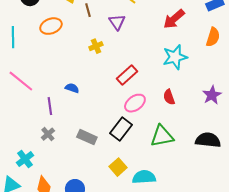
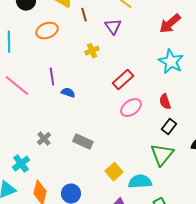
cyan star: (175, 57) -> (171, 62), turned -30
purple line: (50, 106) -> (52, 77), moved
black rectangle: (121, 129) -> (169, 127), moved, size x0.7
green triangle: (162, 136) -> (162, 155), moved, turned -40

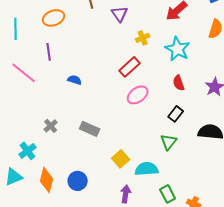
yellow cross: (92, 51) -> (143, 38), moved
purple line: (52, 77) -> (49, 52), moved
red semicircle: (165, 102) -> (179, 83), moved
green triangle: (162, 155) -> (169, 142), size x0.7

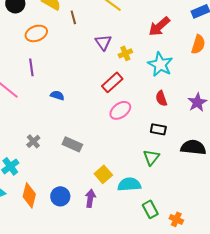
purple triangle: (120, 14) -> (103, 42), moved
black rectangle: (176, 114) -> (158, 129), turned 63
purple arrow: (126, 194) -> (90, 198), moved

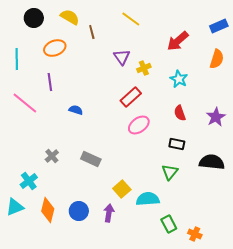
cyan star: (160, 64) -> (179, 79), size x0.7

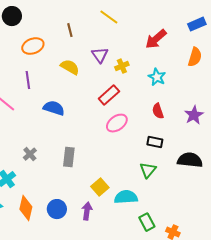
yellow semicircle: (70, 17) -> (70, 67), moved
blue semicircle: (76, 110) -> (54, 108), size x1.5
gray rectangle: (91, 159) -> (69, 157), turned 72

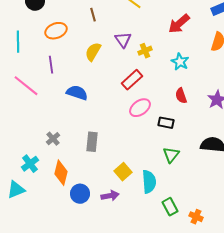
yellow semicircle: (70, 67) -> (93, 52), turned -90
black rectangle: (155, 142) -> (166, 123), moved
cyan semicircle: (126, 197) -> (149, 182), turned 90
orange diamond: (26, 208) -> (61, 173), moved
purple arrow: (87, 211) -> (110, 196), turned 72

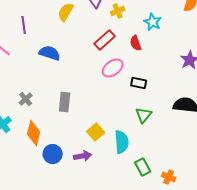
red semicircle: (181, 96) -> (136, 43), moved

